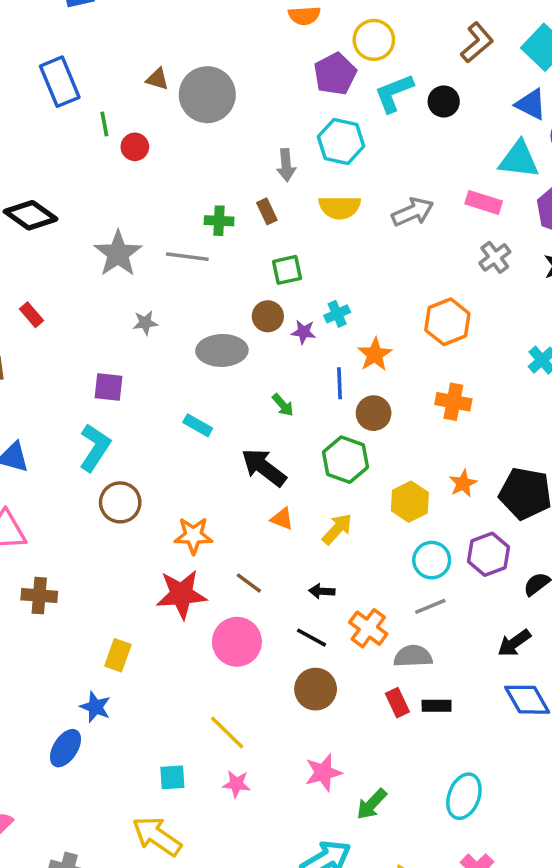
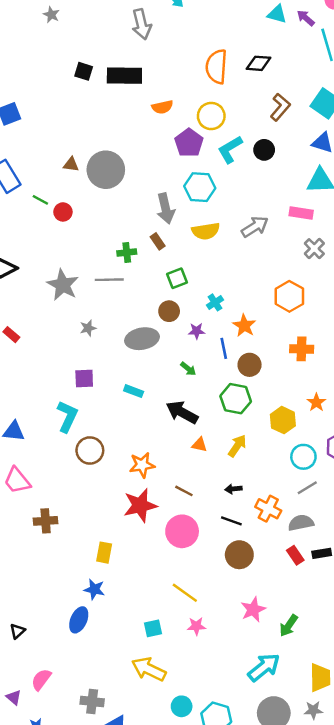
green line: (104, 124) -> (40, 200), turned -42
gray arrow: (286, 165) -> (166, 209), size x1.4
purple star: (304, 332) -> (197, 331), moved
purple square: (109, 387) -> (84, 379), moved

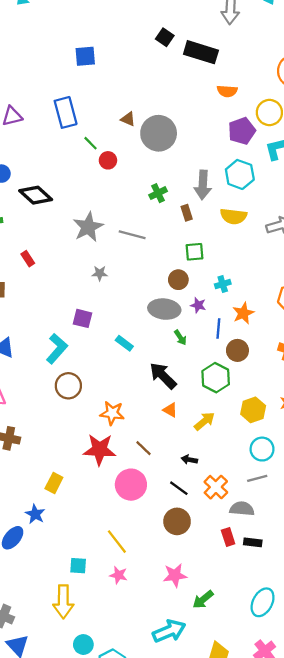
green cross: (127, 253) -> (158, 193), moved, turned -36
gray ellipse: (142, 339) -> (164, 309), moved
yellow arrow: (149, 669) -> (63, 602), turned -132

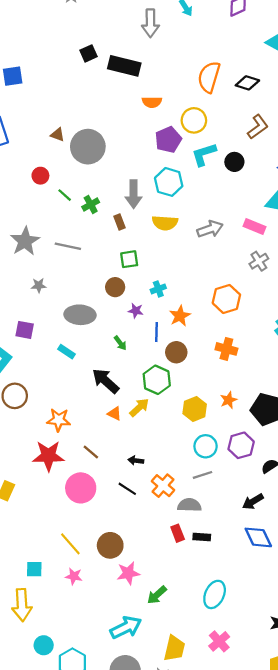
black square: (165, 37) -> (88, 53), turned 35
green line: (91, 143) -> (65, 195), moved
gray ellipse: (164, 309) -> (80, 315), moved
yellow arrow: (204, 421) -> (139, 407), moved
brown circle: (177, 521) -> (110, 545), moved

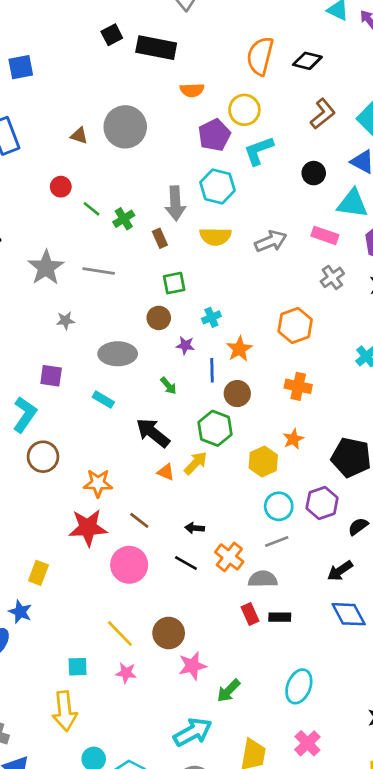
gray circle: (88, 147) -> (125, 127), moved
black circle: (234, 162) -> (314, 173), moved
orange star: (229, 400) -> (293, 439), moved

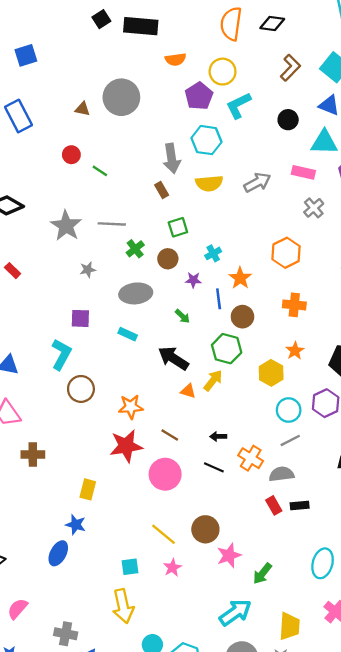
green cross: (124, 219) -> (135, 249), moved
pink star: (126, 673) -> (172, 568), turned -30

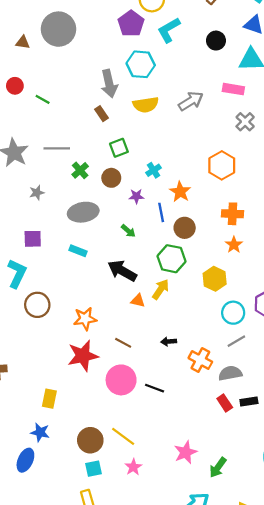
orange star: (295, 351) -> (234, 245), moved
black line: (214, 467) -> (155, 388), moved
brown circle: (205, 529) -> (90, 440), moved

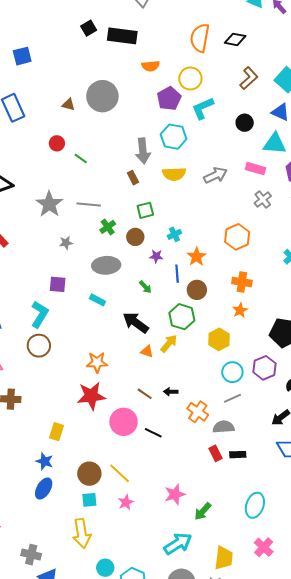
brown circle: (37, 305) -> (39, 346), moved
brown line: (123, 343) -> (145, 394), moved
blue ellipse: (25, 460) -> (44, 489), moved

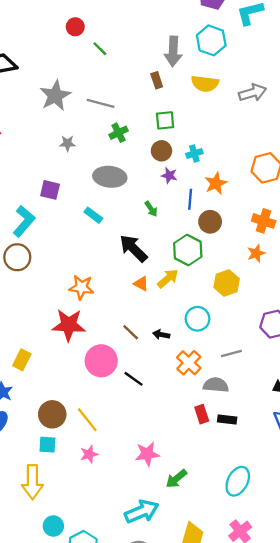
brown circle: (135, 237) -> (161, 151), moved
cyan circle: (232, 372) -> (197, 319), moved

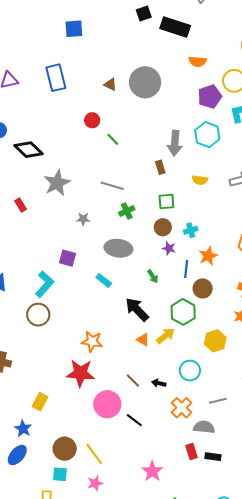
yellow semicircle: (205, 84) -> (200, 180), moved, size x0.7
gray star: (55, 96) -> (57, 183), moved
pink star: (147, 454) -> (152, 471), moved, turned -30

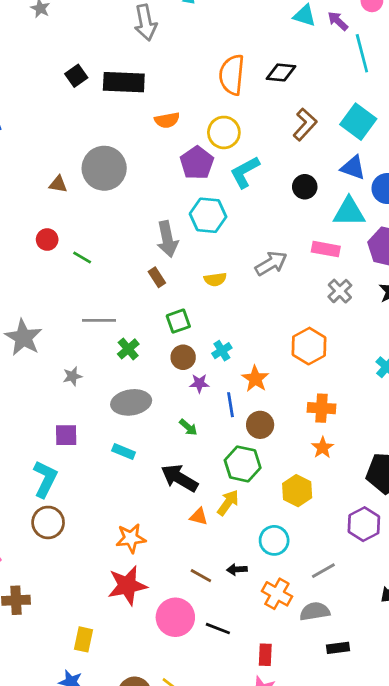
red rectangle: (191, 452) -> (265, 655), moved, turned 35

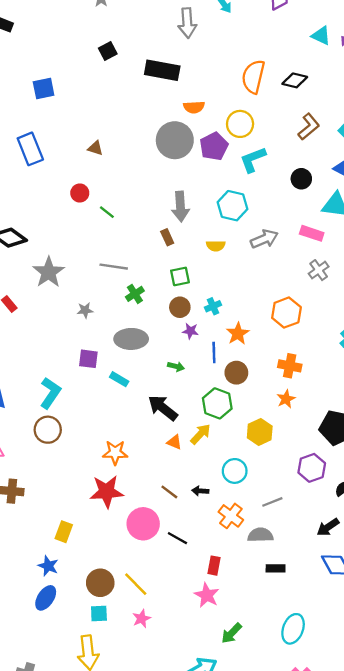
black square: (76, 76) -> (108, 51), moved
gray circle: (104, 168) -> (175, 140), moved
cyan hexagon: (208, 215) -> (232, 206), moved
green arrow: (188, 427) -> (176, 366), turned -35
purple square: (66, 435) -> (88, 359), moved

